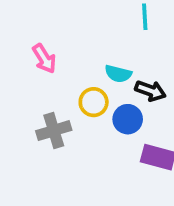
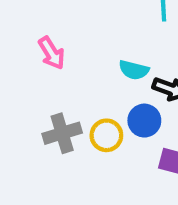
yellow circle: (94, 102) -> (106, 135), moved

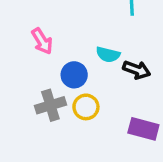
blue circle: (144, 121) -> (74, 75), moved

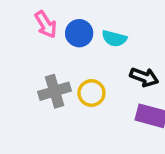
black arrow: (137, 70) -> (144, 77), moved
blue circle: (74, 75) -> (79, 33), moved

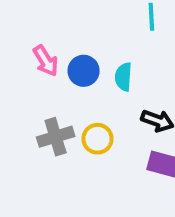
cyan semicircle: (114, 38) -> (123, 77), turned 80

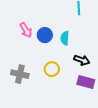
gray cross: (56, 137) -> (20, 74), moved, turned 30

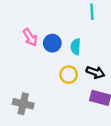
yellow circle: (52, 69) -> (69, 75), moved
gray cross: (20, 74) -> (23, 104), moved

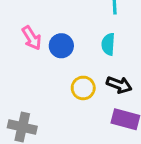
cyan semicircle: (76, 47) -> (108, 44), moved

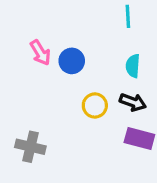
cyan semicircle: (108, 44) -> (133, 66), moved

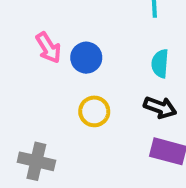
yellow circle: (95, 105) -> (94, 111), moved

